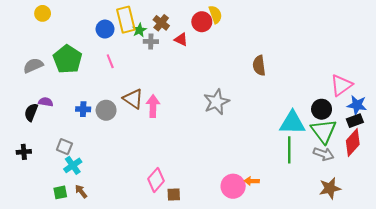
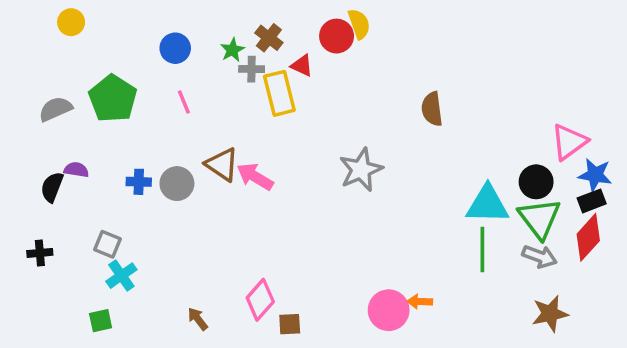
yellow rectangle: (126, 20) -> (279, 93), moved
pink arrow: (153, 106) -> (255, 177), turned -60
brown arrow: (81, 191) -> (198, 319), moved

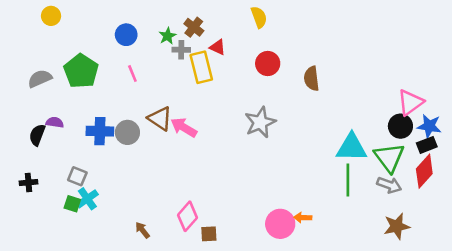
red circle: (337, 36) -> (268, 64), moved
blue cross: (139, 182) -> (100, 131), size x1.5
black circle: (536, 182) -> (400, 126), moved
green square: (101, 321) -> (72, 204), moved, turned 30

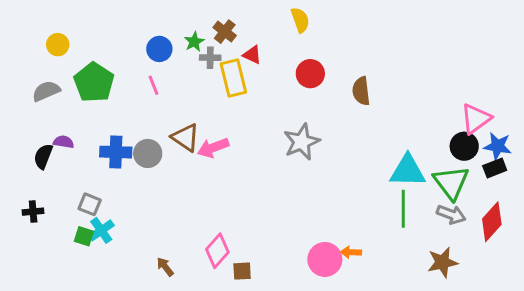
yellow circle: (51, 16) -> (58, 45), moved
blue circle: (126, 35) -> (159, 49), moved
pink arrow: (184, 127) -> (213, 148), turned -52
red diamond: (424, 171) -> (492, 222), moved
brown star: (397, 226) -> (442, 262), moved

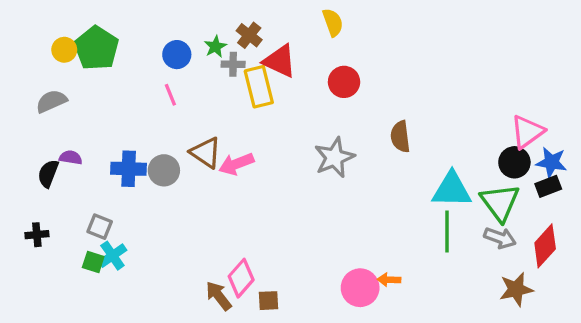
red triangle: (252, 55) -> (280, 61), size x1.6
green pentagon: (94, 82) -> (96, 48), moved
brown semicircle: (361, 91) -> (400, 137), moved
brown star: (442, 262) -> (516, 289), moved
brown arrow: (165, 267) -> (219, 296), moved, size x1.4

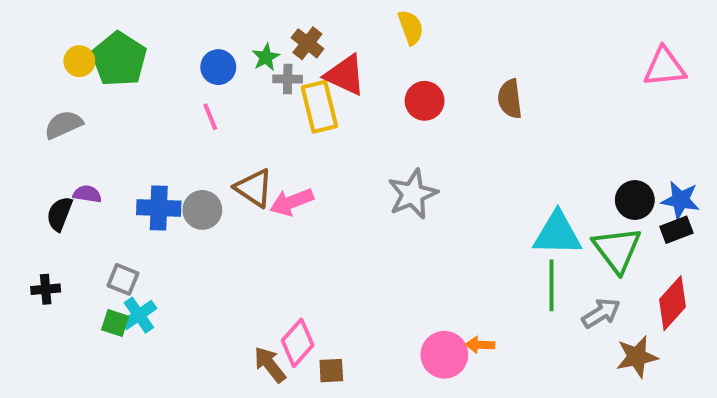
pink triangle: (527, 132) -> (665, 67), moved, turned 30
brown semicircle: (400, 137) -> (510, 99), moved
gray arrow: (500, 238) -> (601, 313), moved, turned -52

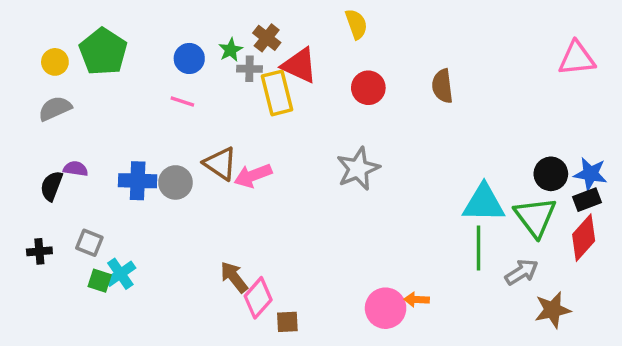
yellow circle: (79, 61) -> (55, 62), moved
pink line: (210, 117) -> (182, 102), turned -50
gray square: (123, 279) -> (89, 243), moved
red diamond: (673, 303) -> (584, 238), moved
brown arrow: (270, 365) -> (234, 277), moved

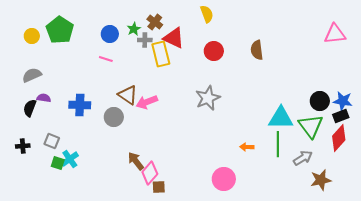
gray semicircle: (55, 108) -> (32, 75), moved
gray circle: (175, 182) -> (114, 117), moved
orange arrow: (417, 300) -> (247, 147), moved
brown square: (287, 322) -> (159, 187), moved

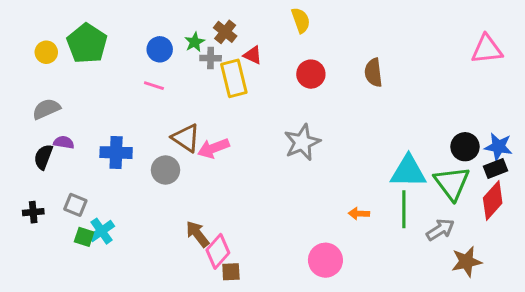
red triangle: (174, 38) -> (253, 55), size x0.6

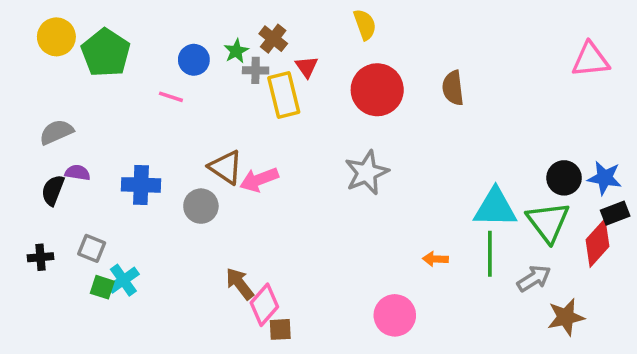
yellow circle: (46, 52) -> (56, 37), moved, size x1.4
red triangle: (253, 55) -> (307, 67), turned 30
red circle: (311, 74) -> (377, 90), size x1.5
pink line: (154, 86) -> (171, 97), moved
black rectangle: (496, 169) -> (615, 213), moved

